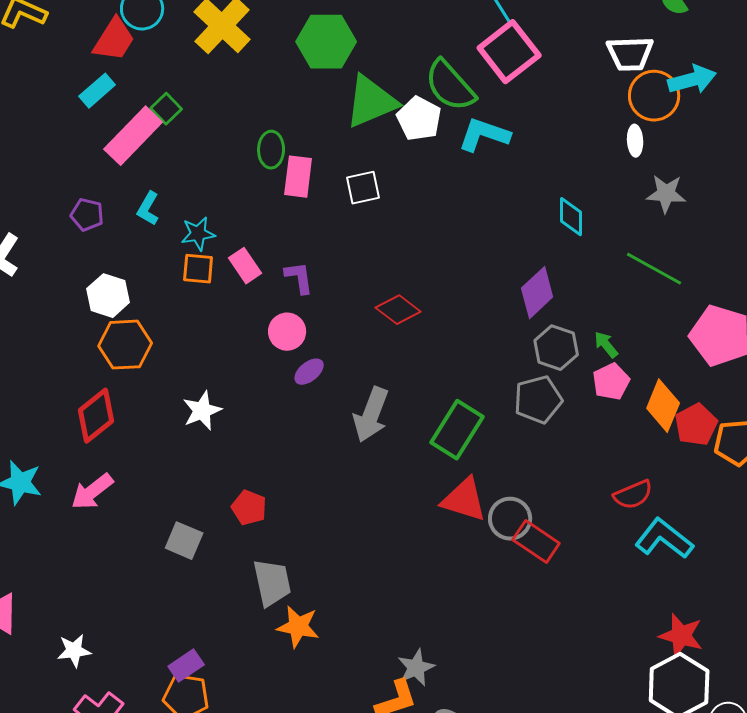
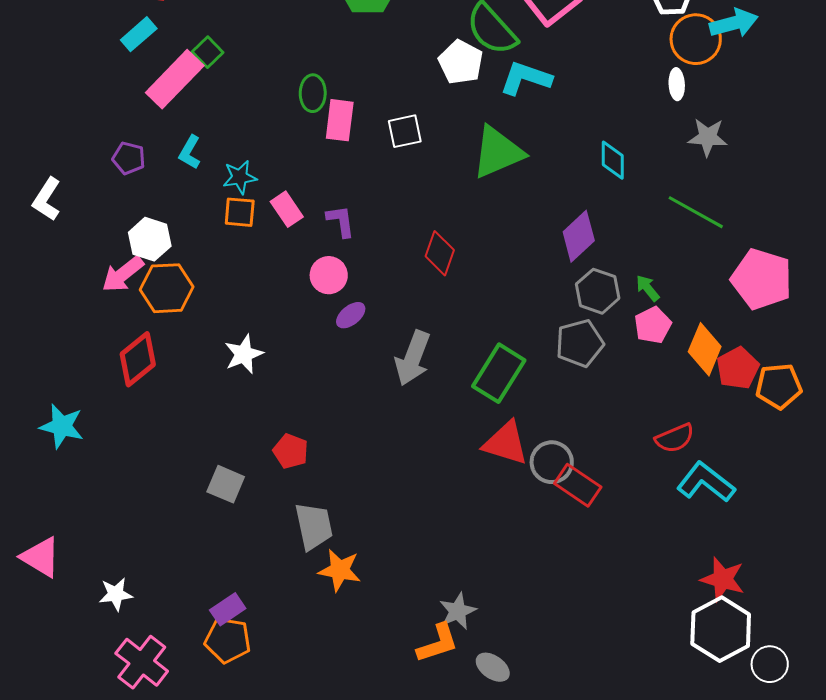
green triangle: (371, 102) -> (498, 152), moved
red diamond: (398, 310) -> (440, 253), turned 72
pink arrow: (92, 492) -> (123, 274), moved

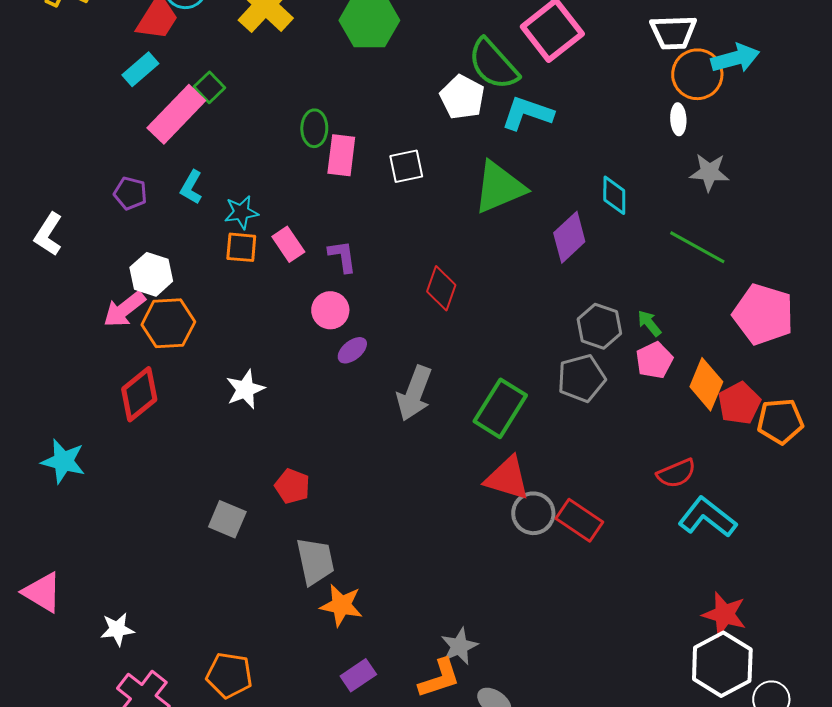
purple diamond: (579, 236) -> (569, 237), moved
gray circle: (552, 462) -> (533, 513), moved
purple rectangle: (228, 609) -> (358, 675), moved

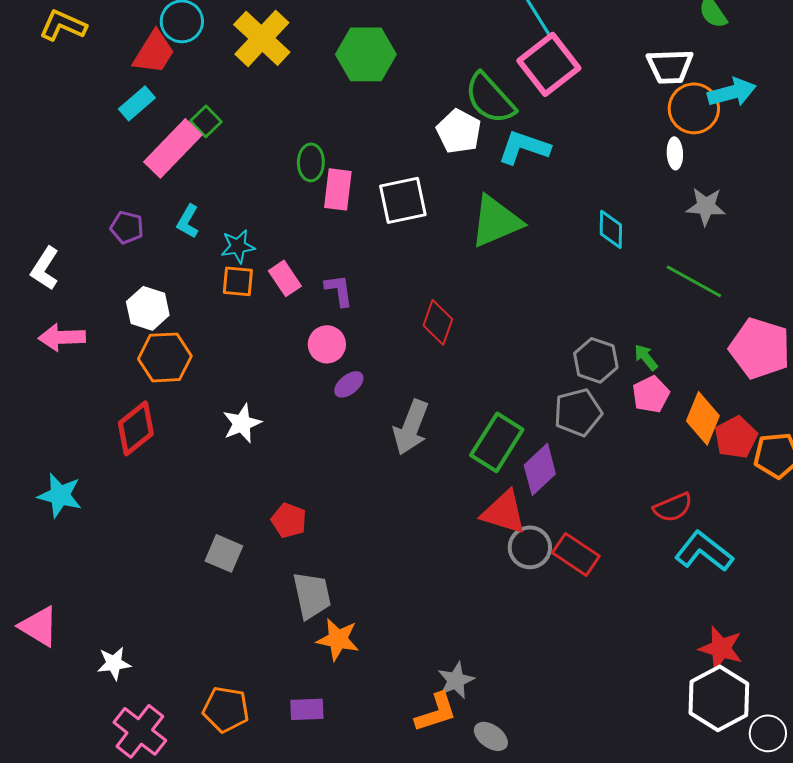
white square: (406, 166) -> (403, 200), size x1.4
purple diamond: (569, 237) -> (540, 469), moved
pink arrow: (124, 309) -> (62, 337), moved, turned 36
purple rectangle: (358, 675) -> (307, 709), moved, turned 32

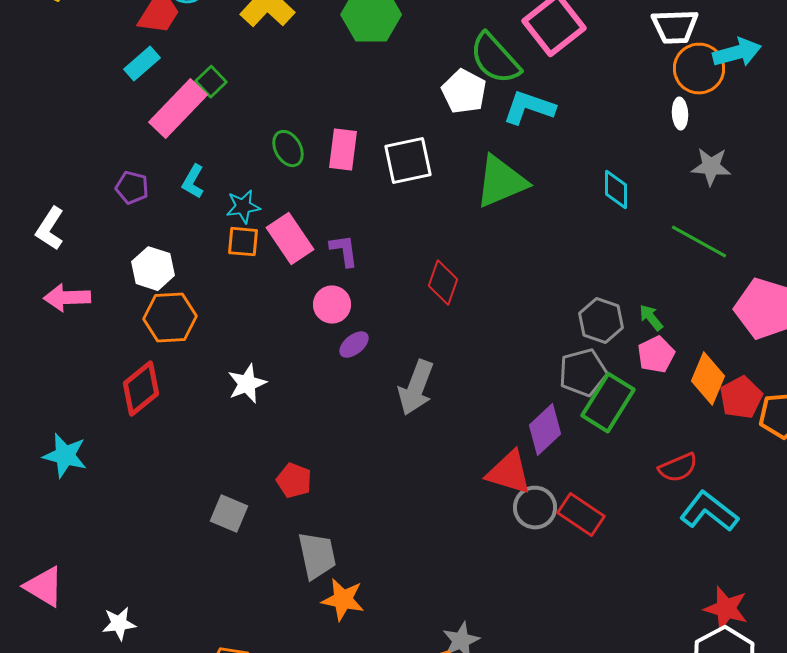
green ellipse: (311, 162) -> (288, 149), moved, turned -30
pink rectangle: (285, 278) -> (290, 239), size x1.4
green rectangle: (497, 442) -> (608, 403), moved

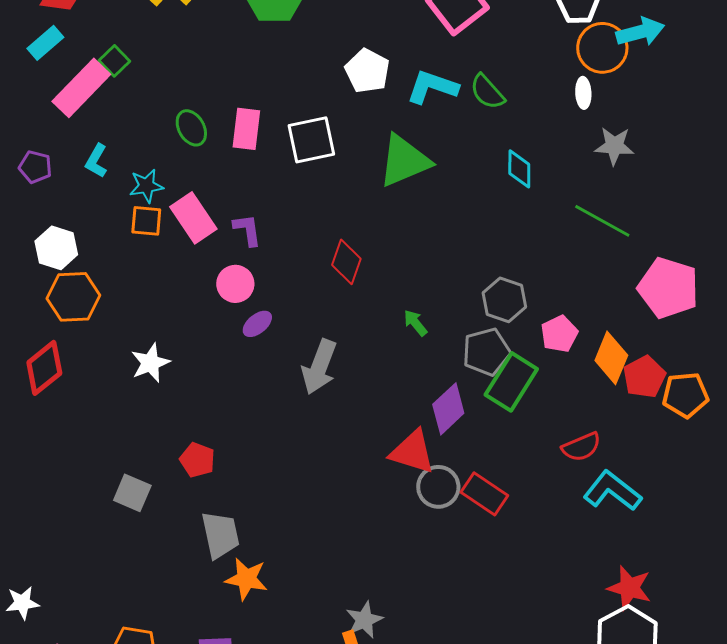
green semicircle: (495, 59) -> (487, 92), moved, size x0.7
green arrow: (651, 318) -> (415, 323), moved

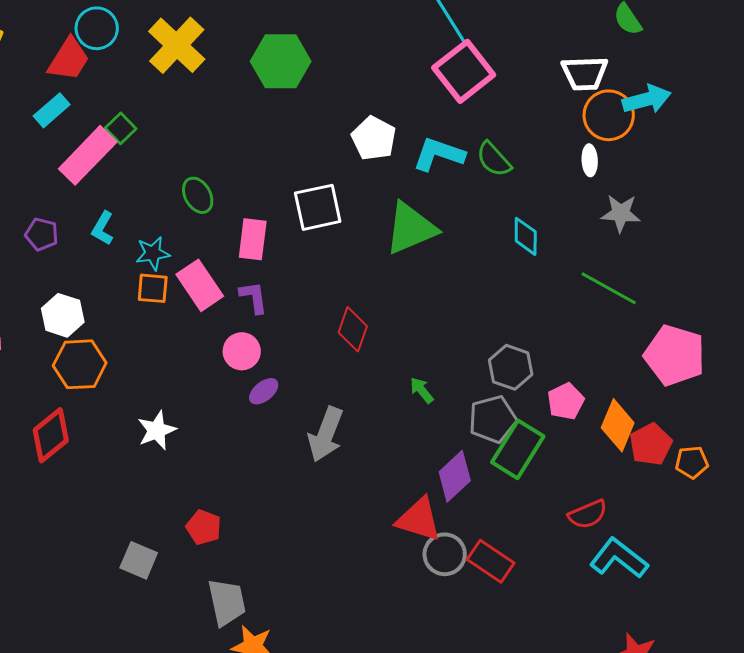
pink rectangle: (246, 129) -> (253, 239), moved
orange pentagon: (685, 395) -> (692, 462), size x0.7

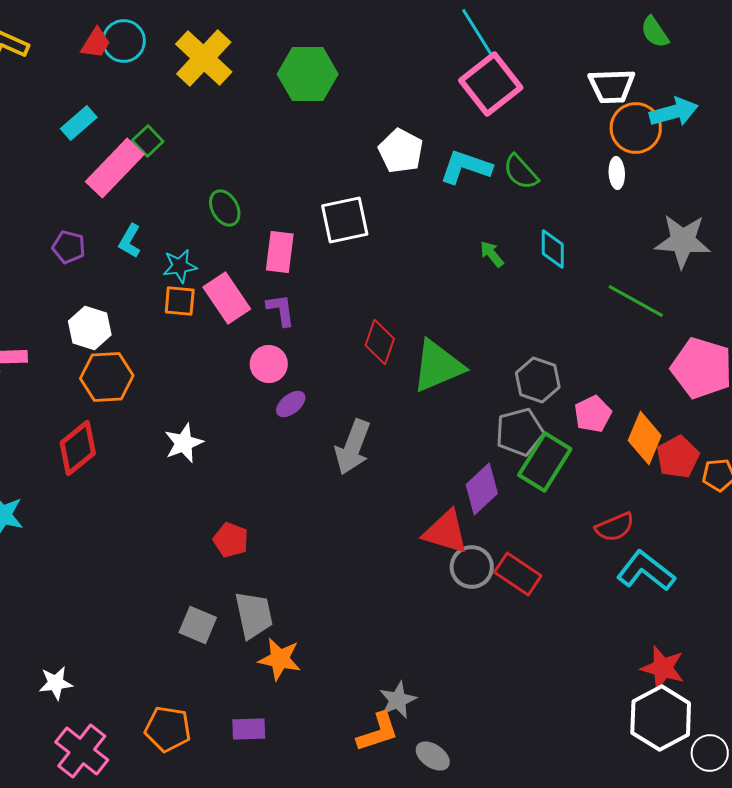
red trapezoid: (69, 59) -> (96, 43), moved, size x0.7
gray star: (621, 213) -> (683, 241), moved, size x1.4
green triangle: (411, 228) -> (438, 366), moved
green arrow: (422, 390) -> (492, 254), moved
gray square: (139, 560) -> (198, 625), moved

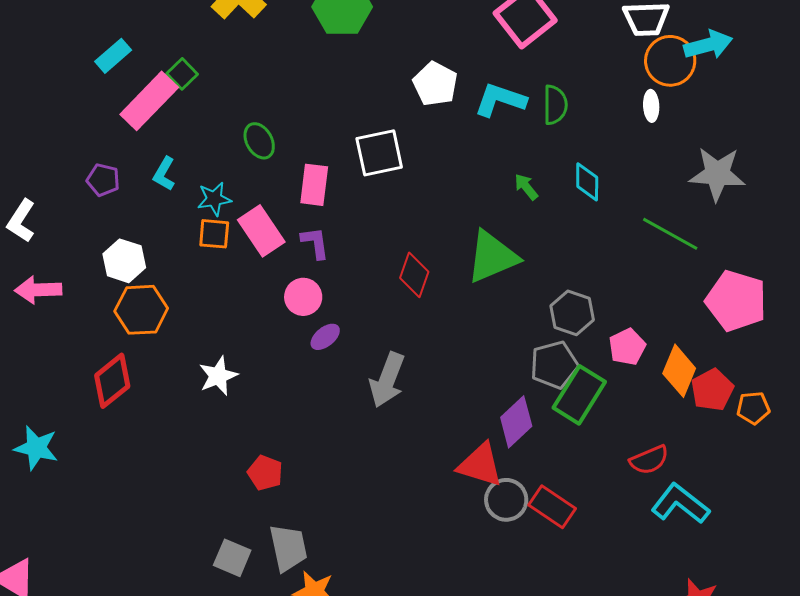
green semicircle: (521, 172) -> (555, 105), turned -138
green triangle: (438, 366) -> (492, 257), moved

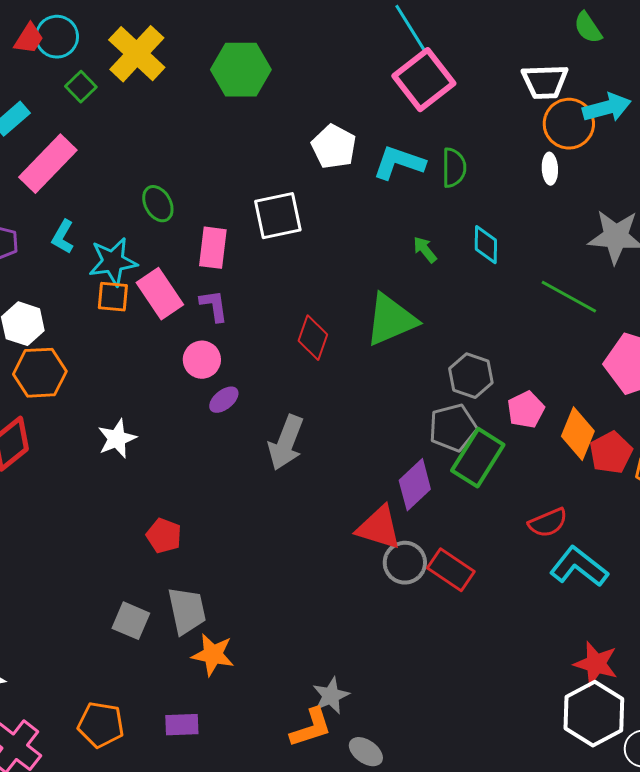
green square: (182, 74) -> (81, 87), moved
cyan star: (214, 199) -> (113, 262), size x1.4

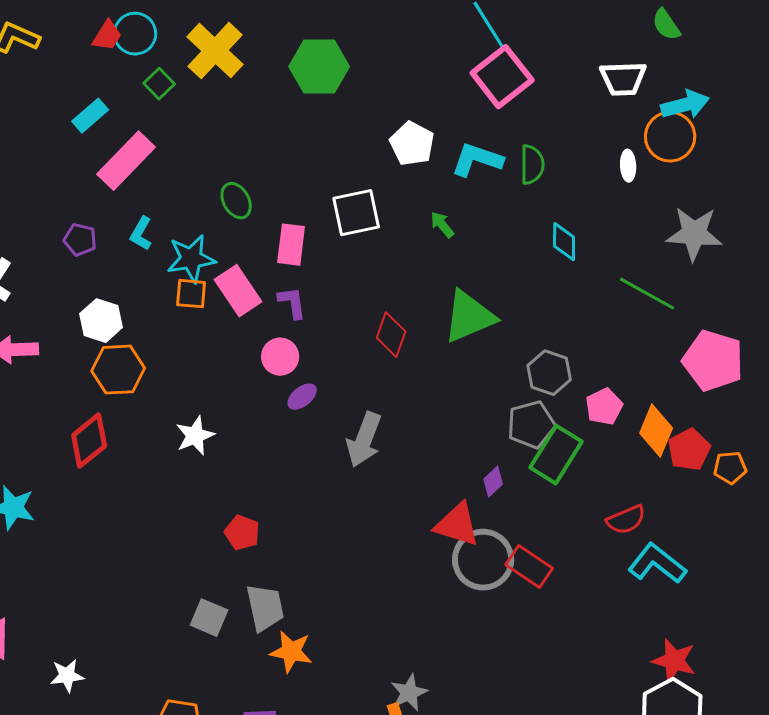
orange circle: (569, 124) -> (670, 137), moved
green arrow: (425, 250) -> (442, 225), moved
purple diamond: (415, 485) -> (493, 482), size x0.6
gray circle: (405, 563) -> (483, 560), size x1.4

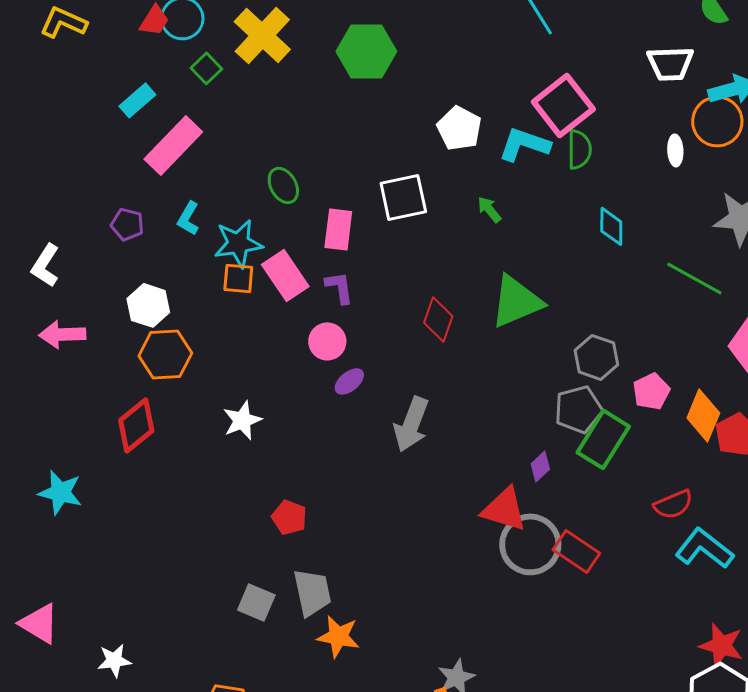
pink square: (502, 77) -> (563, 105), moved

